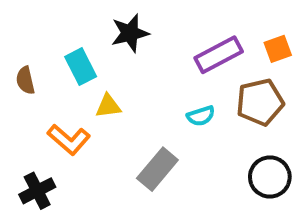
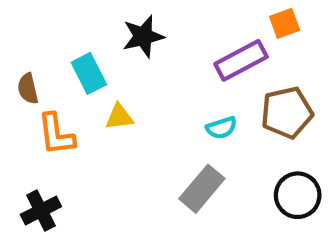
orange square: (278, 49) -> (285, 23), moved
orange L-shape: (69, 140) -> (56, 134), moved, turned 42
gray rectangle: (157, 169) -> (202, 189), moved

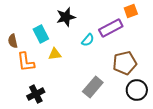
brown pentagon: (287, 113) -> (125, 63), moved
cyan semicircle: (221, 128) -> (88, 40), moved, turned -32
black cross: (41, 210) -> (36, 94), moved

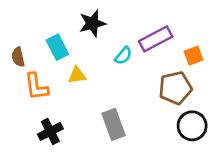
orange square: (131, 11) -> (194, 56), moved
gray rectangle: (93, 87) -> (114, 124), moved, turned -60

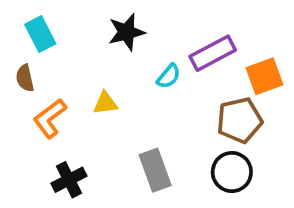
cyan rectangle: (57, 47) -> (40, 34), moved
orange square: (194, 56) -> (264, 76), size x1.4
orange L-shape: (36, 87) -> (50, 118), turned 60
black circle: (192, 126) -> (232, 172), moved

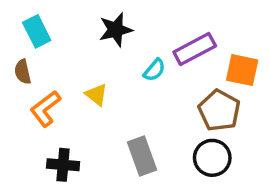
orange square: (264, 76) -> (242, 70), turned 32
yellow triangle: (105, 103) -> (96, 95), turned 45
brown pentagon: (240, 120) -> (219, 110), turned -30
black cross: (69, 180) -> (63, 165), turned 32

